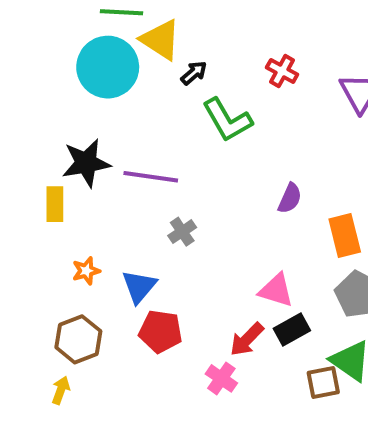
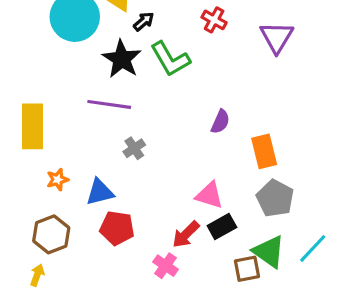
black star: (86, 163) -> (122, 59), moved, turned -30
yellow rectangle: (55, 204) -> (32, 126), size x1.6
blue triangle: (139, 286) -> (100, 192), turned 36

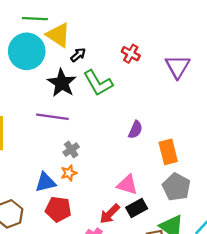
orange star: (58, 180) -> (69, 173), moved

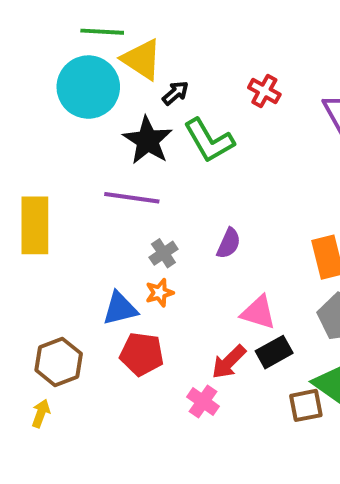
purple semicircle: (135, 130) -> (229, 243), moved

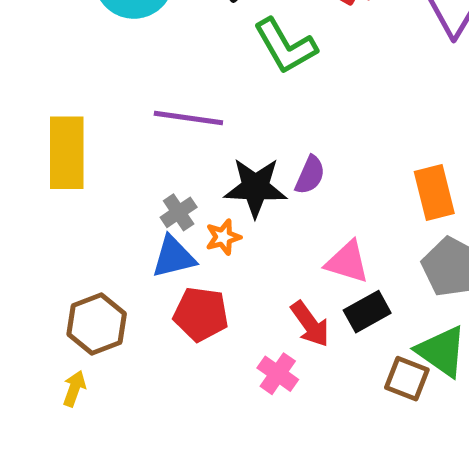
black star: (148, 140) -> (255, 187), moved, turned -30
gray cross: (163, 253) -> (179, 212), moved
red arrow: (229, 362) -> (310, 324), turned -81
brown square: (306, 405) -> (407, 379), turned 32

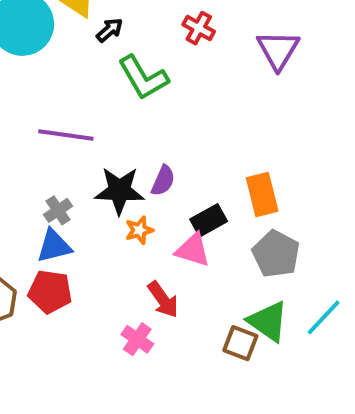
orange star: (223, 237) -> (139, 230), moved
black rectangle: (367, 312) -> (209, 220), moved
red pentagon: (201, 314) -> (50, 292), moved

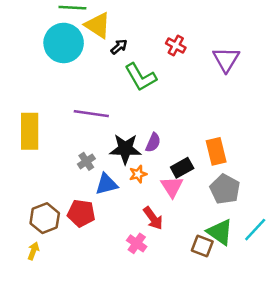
blue triangle: (54, 246) -> (106, 184), moved
pink triangle: (193, 250) -> (172, 187), turned 40

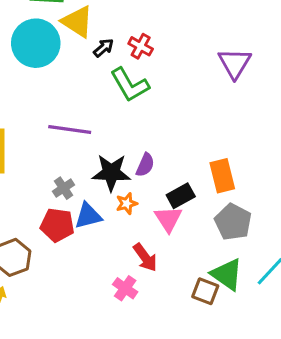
red cross: (176, 45) -> (141, 46), moved
red pentagon: (81, 213) -> (57, 225), moved

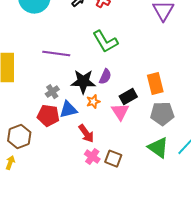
green L-shape: (130, 85) -> (105, 42), moved
gray pentagon: (233, 222) -> (162, 114), turned -30
red arrow: (145, 257) -> (86, 134), moved
brown square: (205, 291) -> (113, 159), moved

